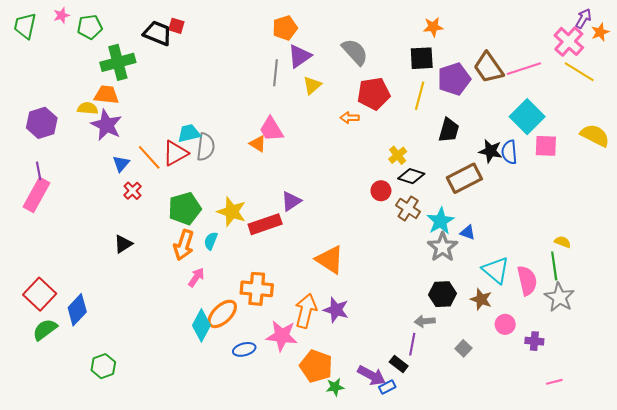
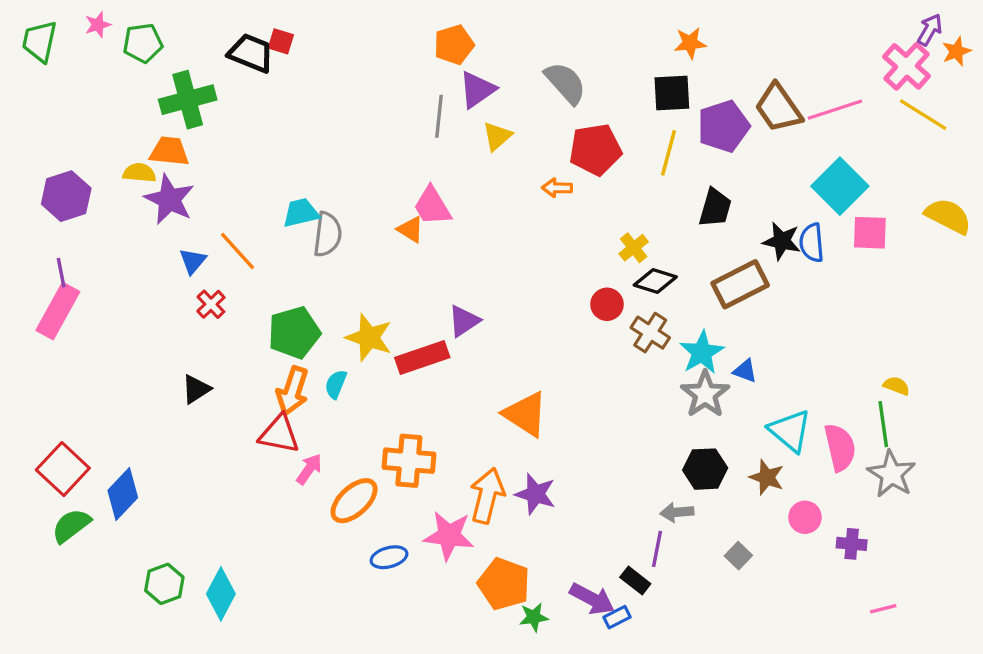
red triangle: (175, 153) -> (279, 434), moved, turned 40
pink arrow: (196, 277) -> (309, 469), moved
cyan diamond: (201, 325) -> (221, 594), moved

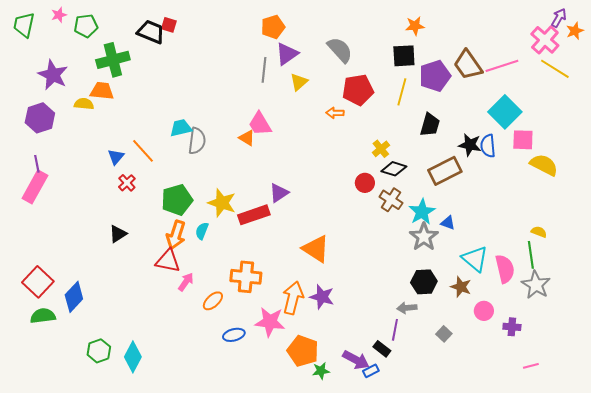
purple star: (169, 199) -> (53, 75), moved
yellow semicircle: (948, 216) -> (544, 165), moved
orange ellipse: (354, 501) -> (213, 301), size x0.7
green semicircle: (71, 526) -> (43, 316), turned 30

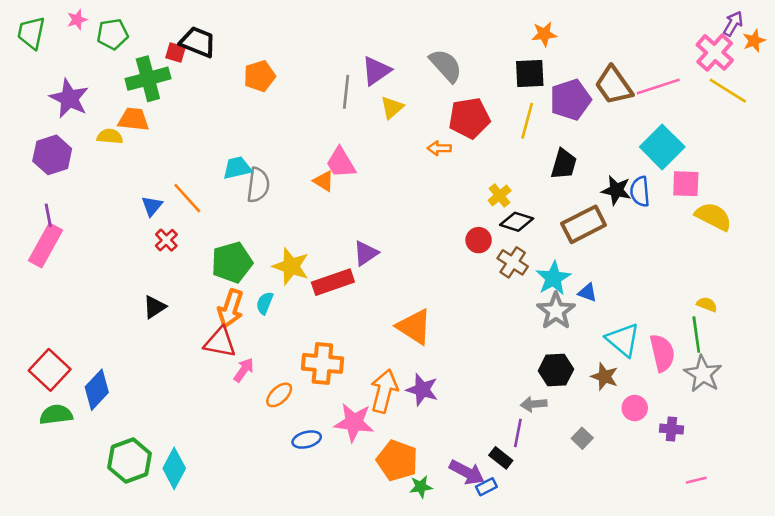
red square: (169, 25) -> (175, 52), moved
orange pentagon: (273, 27) -> (259, 76), moved
green hexagon: (99, 351) -> (130, 461), size x1.4

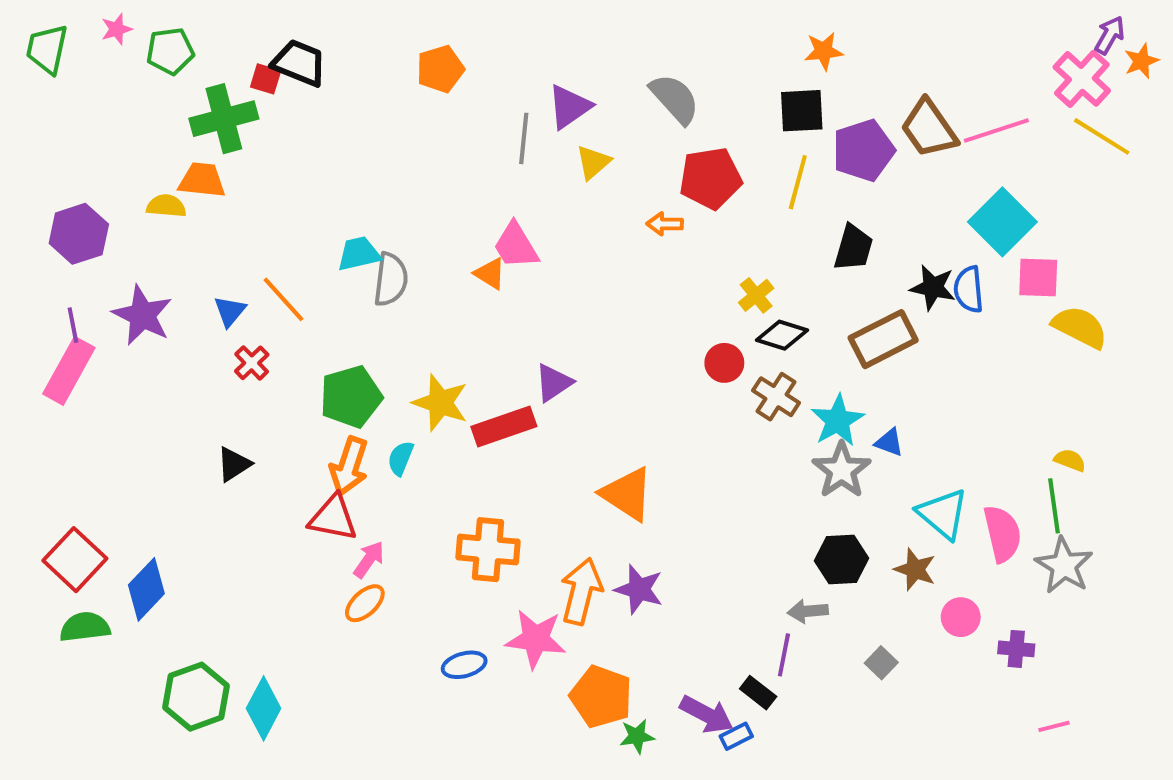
orange pentagon: (259, 76) -> (440, 69), moved
purple star: (69, 98) -> (142, 315), moved
orange ellipse: (279, 395) -> (365, 603), moved

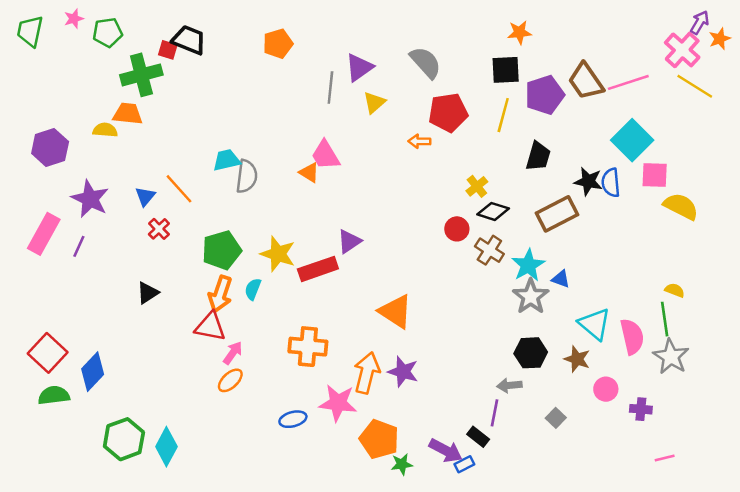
purple line: (73, 325) -> (79, 246), moved, turned 35

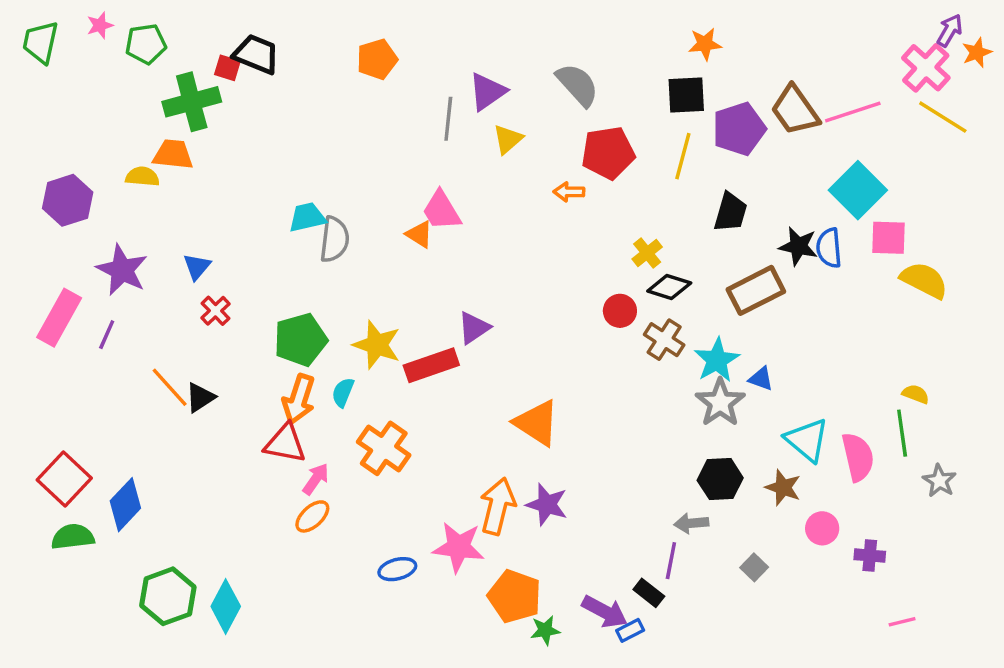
orange line: (179, 189) -> (170, 387), moved
orange cross: (308, 347) -> (384, 448), moved, turned 30
gray star: (671, 357) -> (939, 481), moved, size x0.7

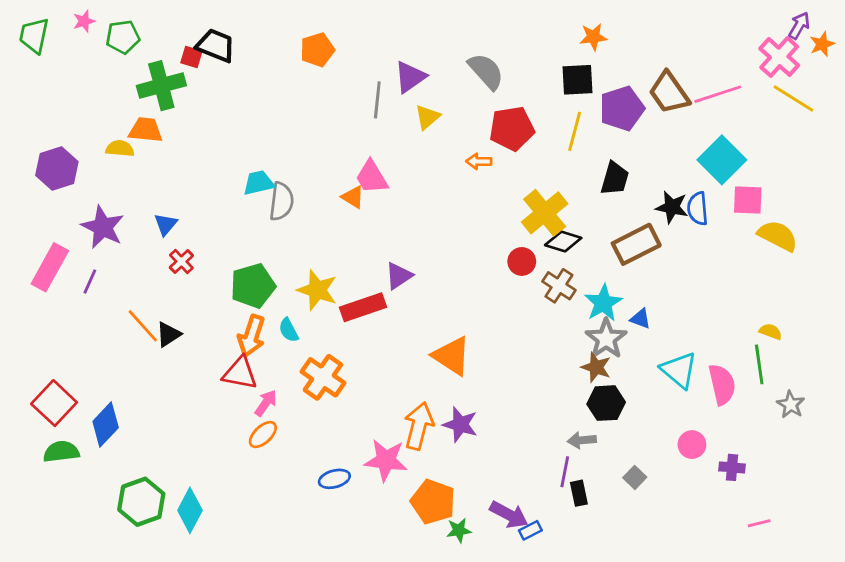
yellow cross: (647, 253) -> (545, 213), size x1.8
cyan semicircle: (343, 392) -> (289, 330), turned -50
brown star: (783, 488) -> (596, 367), moved
black rectangle: (649, 593) -> (579, 493), moved, turned 40

